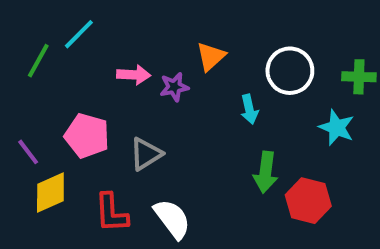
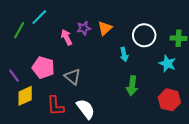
pink arrow: (134, 75) -> (66, 37), turned -119
purple star: (174, 87) -> (84, 28), moved
gray triangle: (146, 154) -> (73, 77), turned -48
red hexagon: (308, 201) -> (169, 100), moved

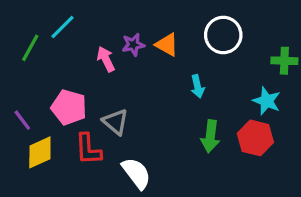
orange triangle: (105, 28) -> (167, 45), turned -49
white circle: (144, 35) -> (223, 35), moved
red hexagon: (169, 100) -> (255, 138), moved
red L-shape: (55, 106) -> (88, 149), moved

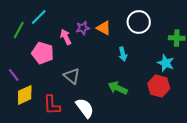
pink pentagon: (69, 107) -> (43, 53), moved
green arrow: (210, 136) -> (118, 88), moved, turned 108
red L-shape: (88, 149) -> (52, 105), moved

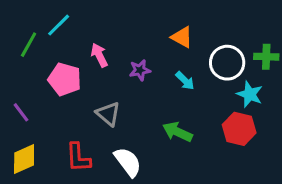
white circle: (139, 22) -> (227, 63), moved
purple star: (83, 28) -> (140, 70), moved
orange triangle: (104, 28) -> (182, 37), moved
cyan arrow: (123, 54) -> (185, 81), turned -32
yellow diamond: (25, 95) -> (24, 159), moved

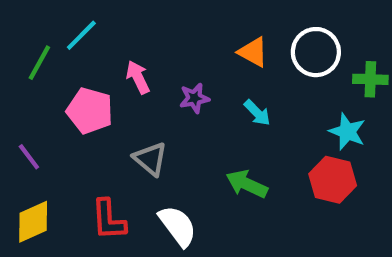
white circle: (227, 63) -> (316, 52), moved

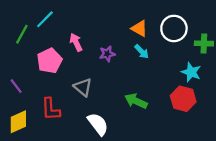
pink pentagon: (90, 111) -> (50, 61), turned 30
cyan arrow: (257, 113) -> (142, 51), moved
red L-shape: (109, 220) -> (51, 109), moved

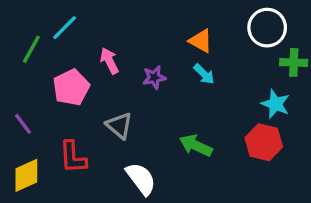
white circle: (174, 28) -> (267, 28), moved

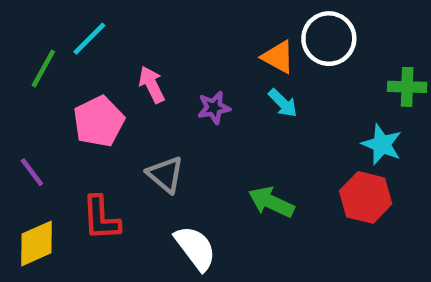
white circle: (267, 28) -> (329, 39), moved

